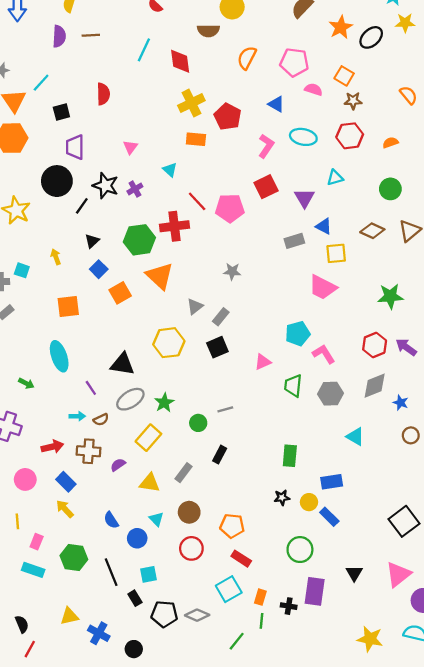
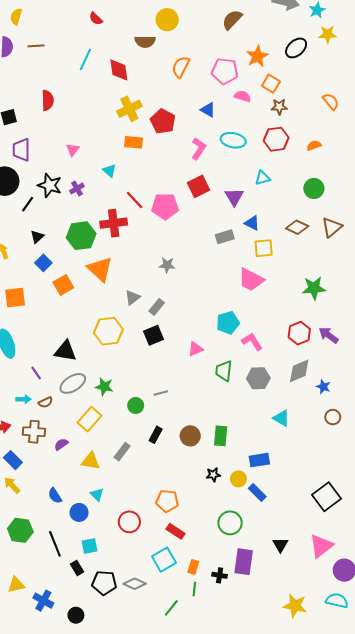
orange star: (341, 27) -> (257, 56), moved
green star: (164, 403) -> (104, 387), turned -30
brown circle: (189, 512) -> (190, 436), moved

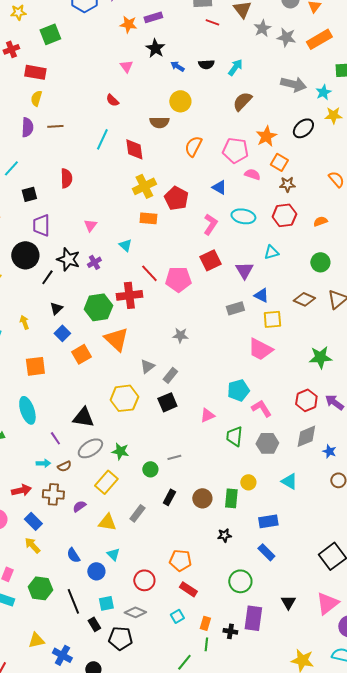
yellow circle: (238, 479) -> (248, 482), moved
cyan square: (164, 560) -> (177, 616), size x0.6
gray diamond: (135, 584) -> (135, 612), moved

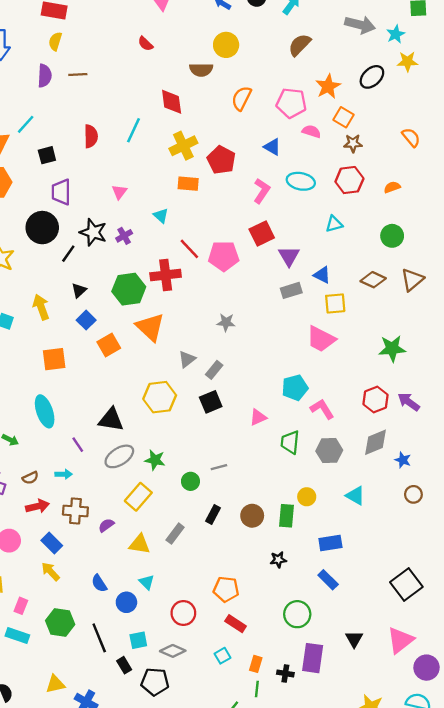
cyan line: (102, 139) -> (134, 130), moved
purple triangle: (244, 270) -> (289, 256), moved
yellow arrow: (24, 322) -> (41, 307), size x1.5
brown semicircle: (64, 466) -> (30, 478), moved

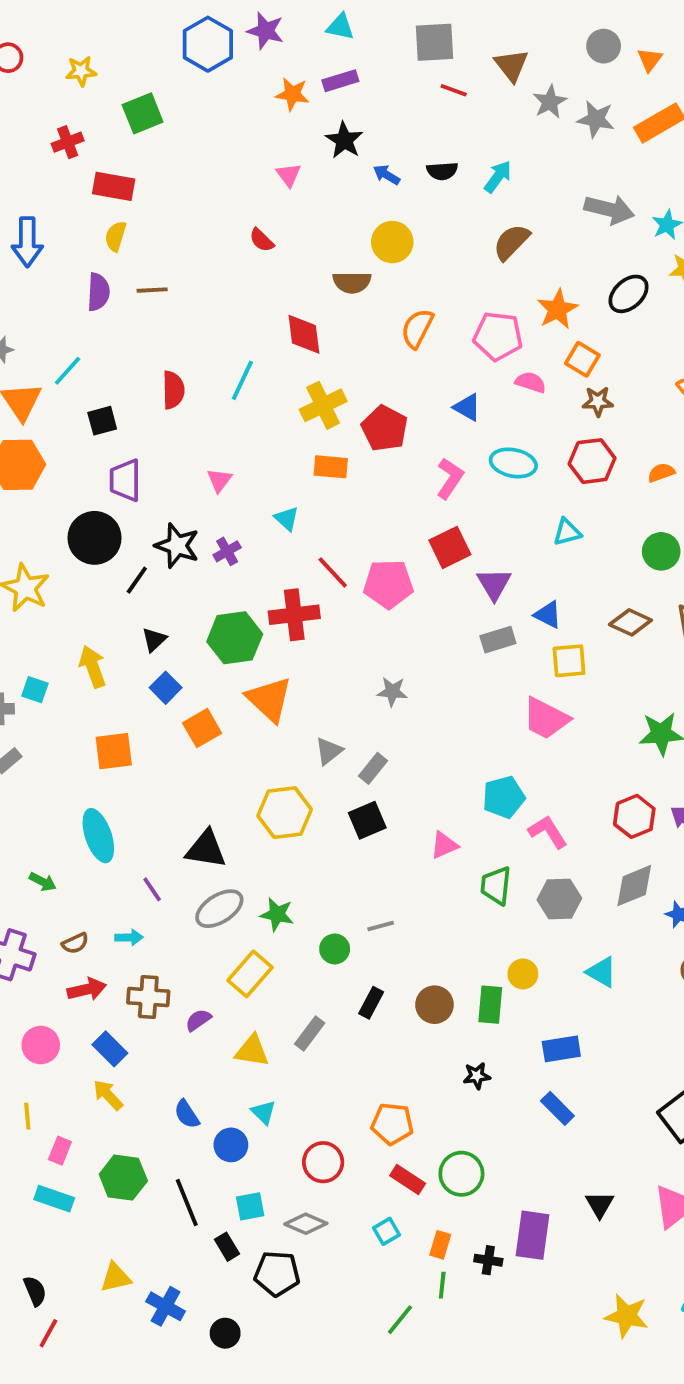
green circle: (297, 614) -> (461, 1174), moved

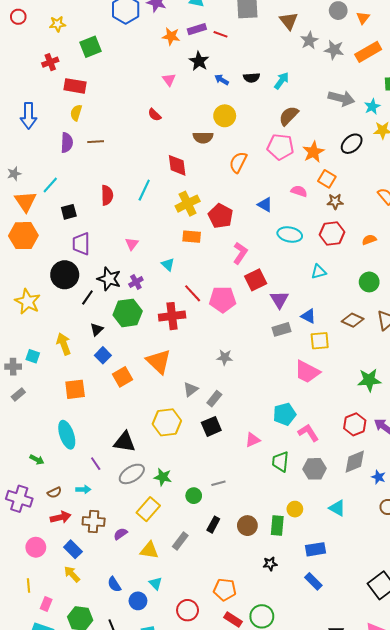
red line: (454, 90) -> (221, 34), moved
pink pentagon: (498, 336) -> (280, 147), moved
pink L-shape: (450, 478) -> (240, 253), moved
green hexagon: (235, 638) -> (128, 313), moved

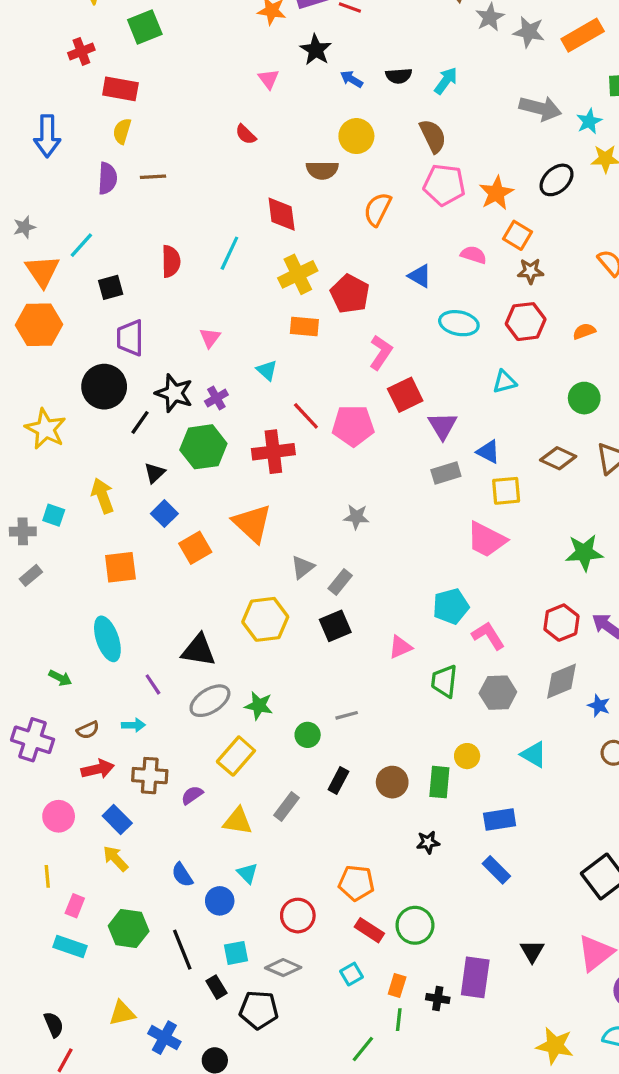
brown semicircle: (289, 116) -> (433, 136), moved, turned 110

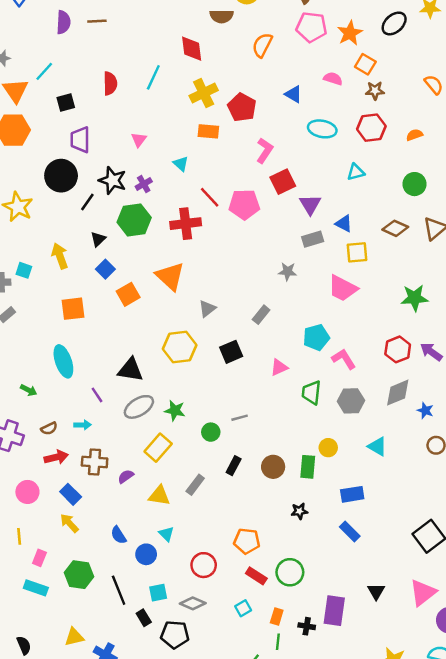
gray star: (356, 517) -> (287, 272), moved
gray rectangle: (340, 582) -> (261, 315), moved

